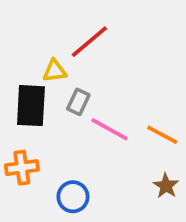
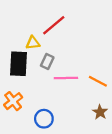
pink line: (109, 129) -> (66, 78), turned -30
orange cross: (22, 168) -> (13, 101), turned -30

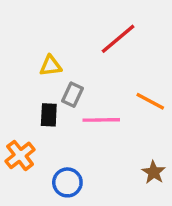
red line: (54, 25) -> (118, 39), moved
black rectangle: (19, 64) -> (49, 115), moved, size x0.6
orange line: (98, 81) -> (150, 101), moved

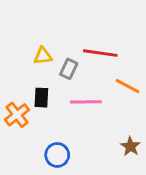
red line: (118, 39) -> (100, 53), moved, turned 48
gray rectangle: (72, 95) -> (69, 69), moved
orange cross: (20, 155) -> (17, 115), moved

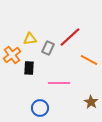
red line: (100, 53) -> (70, 37), turned -50
pink line: (86, 102) -> (59, 83), moved
orange cross: (17, 115) -> (12, 55), moved

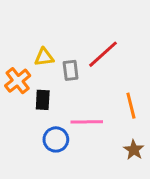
gray rectangle: (48, 48) -> (71, 70), turned -32
orange line: (89, 60) -> (131, 106), moved, turned 48
blue circle: (40, 108) -> (56, 139), moved

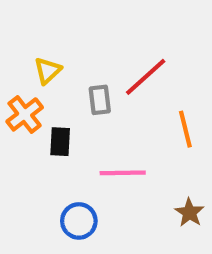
yellow triangle: (44, 57) -> (48, 71), moved, turned -36
orange line: (131, 106) -> (185, 129), moved
blue circle: (56, 139) -> (79, 221), moved

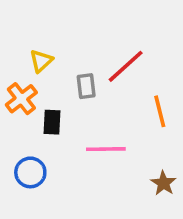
blue circle: (79, 221) -> (30, 172), moved

